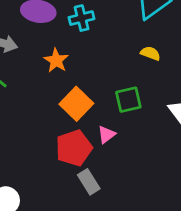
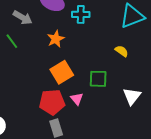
pink triangle: (107, 135) -> (77, 99), turned -48

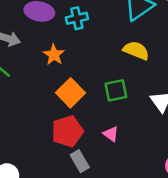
yellow semicircle: (122, 51) -> (136, 50), size x1.5
pink triangle: (77, 99) -> (111, 134), moved

